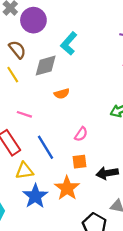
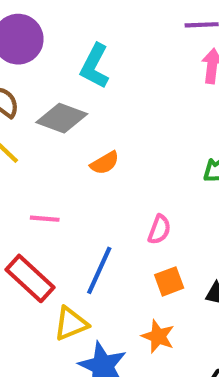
gray diamond: (46, 66) -> (62, 118), turned 50
blue line: (46, 147) -> (99, 270), turned 70
orange star: (67, 188) -> (158, 336), size x0.7

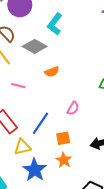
pink line: (45, 219) -> (18, 86), moved
orange square: (169, 281) -> (63, 138), moved

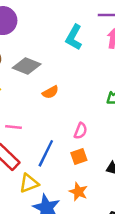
cyan L-shape: (55, 24) -> (74, 37), moved
pink line: (18, 86) -> (14, 127), moved
orange square: (63, 138) -> (79, 157), moved

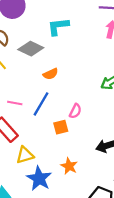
cyan L-shape: (74, 37) -> (58, 27), moved, turned 50
blue line: (46, 153) -> (41, 104), moved
orange square: (79, 157) -> (61, 127), moved

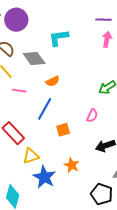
gray diamond: (31, 49) -> (34, 59), turned 30
pink line: (15, 103) -> (19, 91), moved
pink semicircle: (75, 111) -> (92, 116), moved

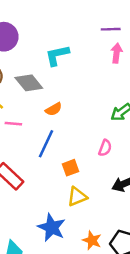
yellow triangle: (31, 156) -> (77, 197), moved
orange star: (72, 165) -> (92, 240), moved

